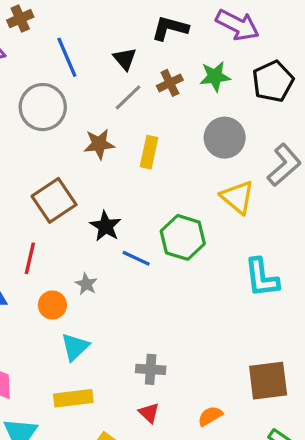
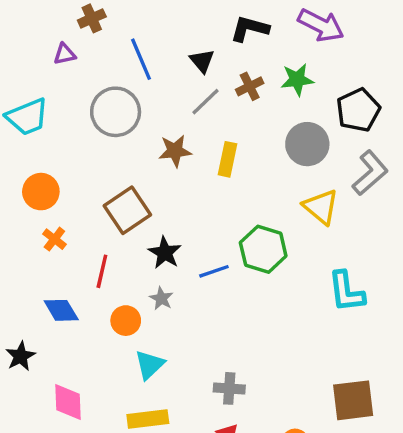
black pentagon: (273, 81) -> (358, 110), moved
black star: (106, 226) -> (165, 253), moved
blue line: (136, 258) -> (214, 271), turned -44

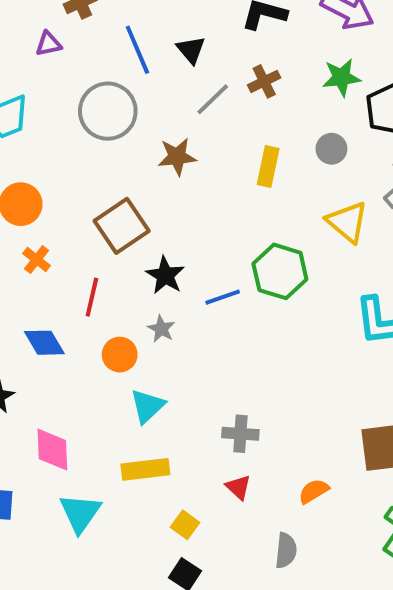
black triangle: (202, 61) -> (191, 50), moved
green star: (297, 80) -> (341, 77), moved
gray circle: (307, 144) -> (331, 149), size x0.6
yellow rectangle: (228, 159) -> (268, 167), moved

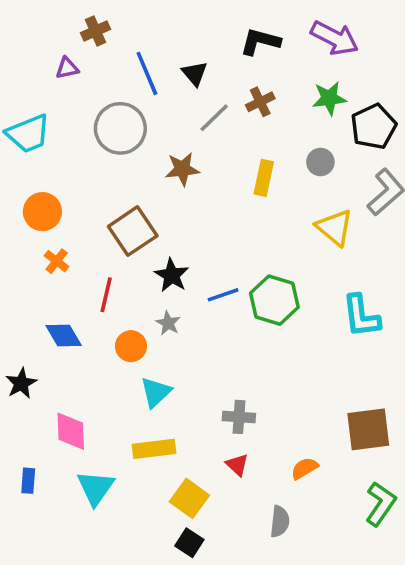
green hexagon: (280, 271) -> (274, 300), moved
yellow square: (185, 525) -> (189, 498), size x1.5

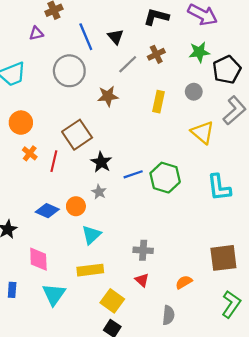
red line: (106, 295) -> (54, 161), moved
blue diamond: (64, 336) -> (47, 211), moved, turned -35

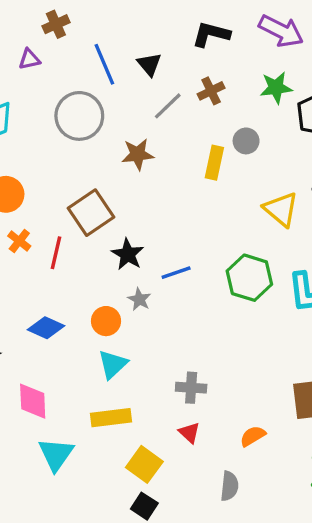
gray circle: (194, 92) -> (246, 141), moved
green hexagon: (165, 178) -> (249, 278), moved
gray star: (99, 192) -> (139, 299), moved
orange circle: (76, 206) -> (106, 321), moved

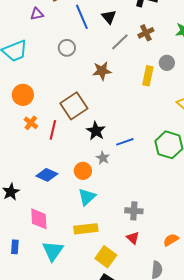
gray circle: (79, 116) -> (67, 48), size x0.6

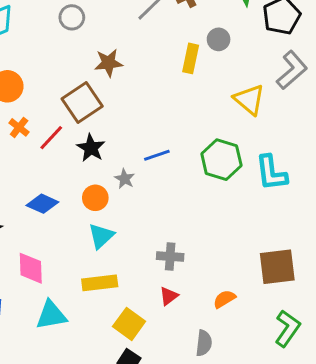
brown star: (102, 71) -> (109, 63), moved
red line: (53, 130) -> (51, 138), turned 30
black star: (96, 131) -> (91, 148), moved
red triangle: (133, 238) -> (169, 296), turned 40
cyan triangle: (53, 251) -> (51, 315), turned 45

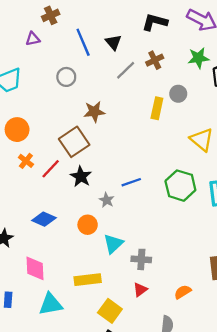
orange circle: (95, 198) -> (88, 225), moved
cyan triangle: (101, 236) -> (113, 244), moved

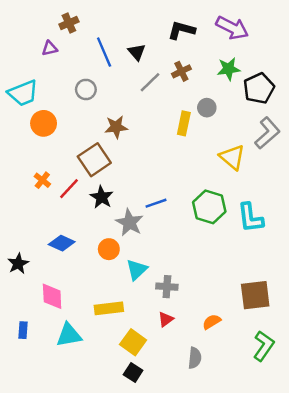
orange circle: (17, 130) -> (44, 123), moved
gray star: (107, 200) -> (129, 223), size x1.6

